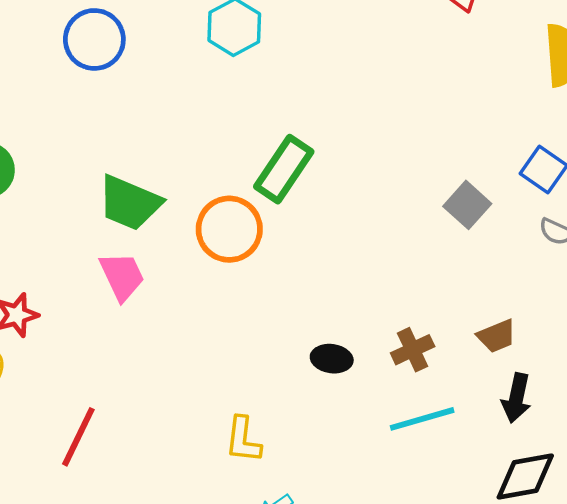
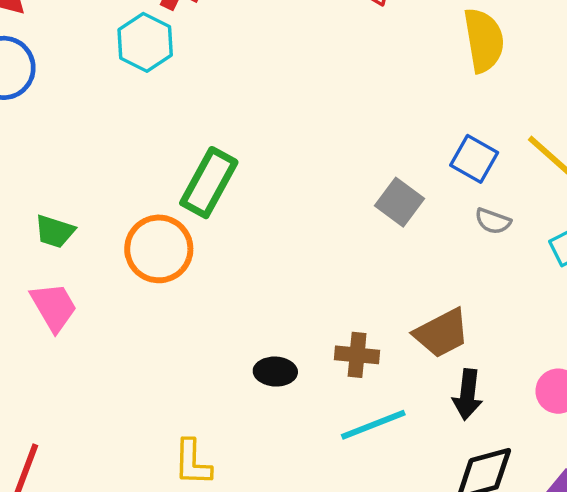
green trapezoid: (130, 203) -> (55, 231), size x0.6
brown trapezoid: (497, 336) -> (442, 333), size x1.4
brown cross: (413, 350) -> (357, 355), turned 36

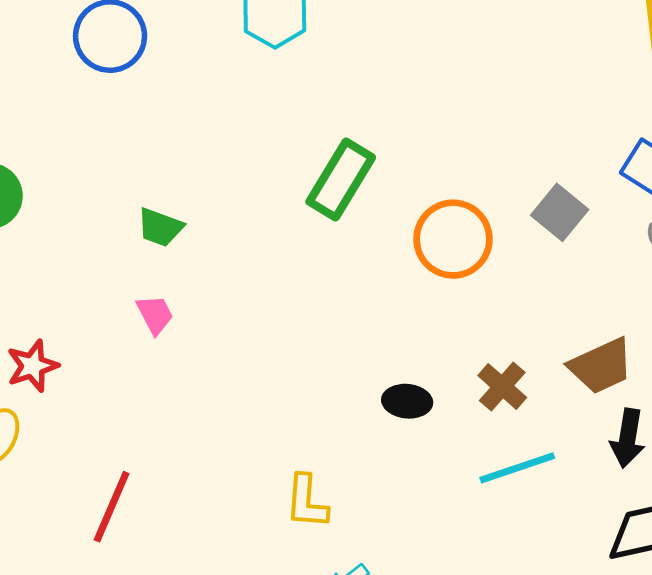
orange circle: (159, 249) -> (453, 239), moved
pink trapezoid: (54, 307) -> (155, 315), size x0.7
brown cross: (357, 355) -> (502, 386), turned 33

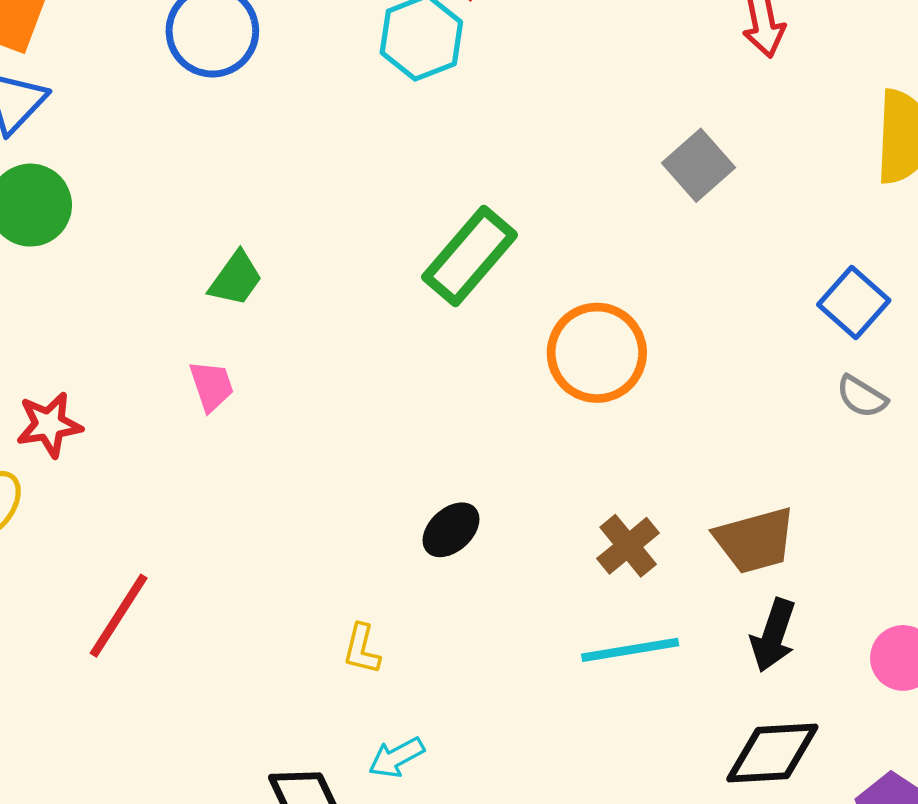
gray square: (560, 212) -> (699, 165), moved
green trapezoid: (160, 227) -> (236, 279), turned -84
black ellipse: (407, 401) -> (451, 530), moved, turned -57
yellow L-shape: (307, 502) -> (362, 649), size x0.7

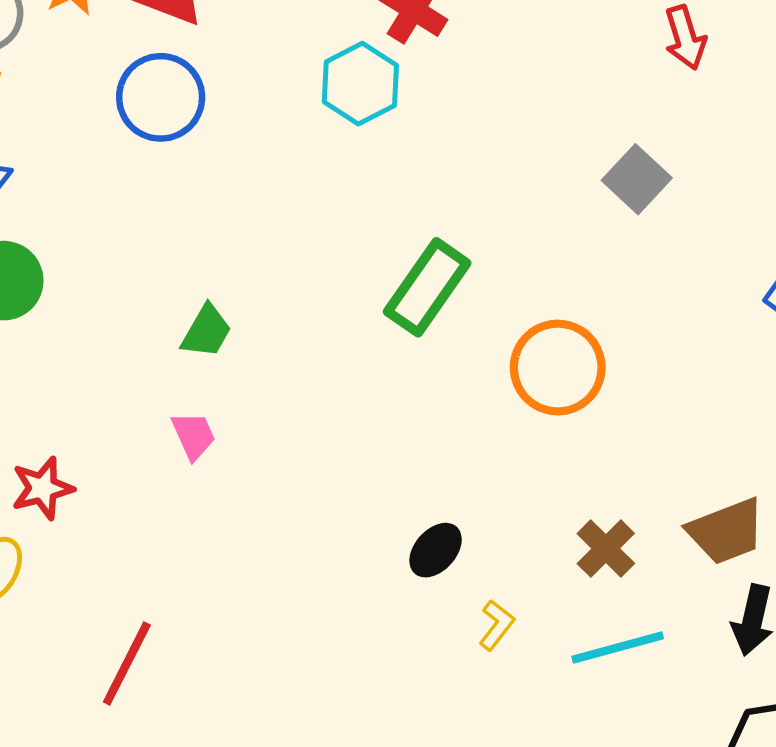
yellow L-shape: (362, 649) -> (496, 625), moved, turned -150

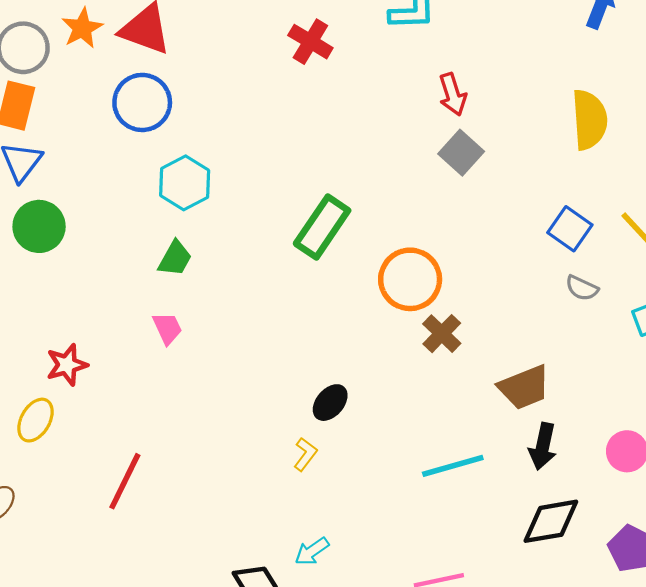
red arrow: (685, 38) -> (453, 94), moved
cyan hexagon: (360, 84) -> (185, 183), moved
brown cross: (606, 549) -> (442, 334), moved
yellow L-shape: (496, 625) -> (305, 454), moved

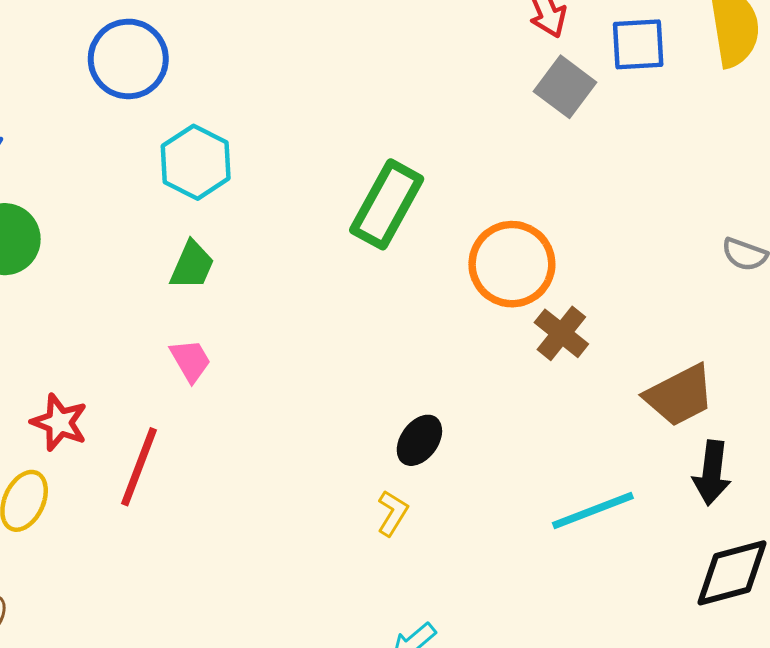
blue square: (570, 229) -> (638, 44), moved, turned -33
red star: (67, 365) -> (59, 422), turned -30
red line: (125, 481) -> (139, 467), moved

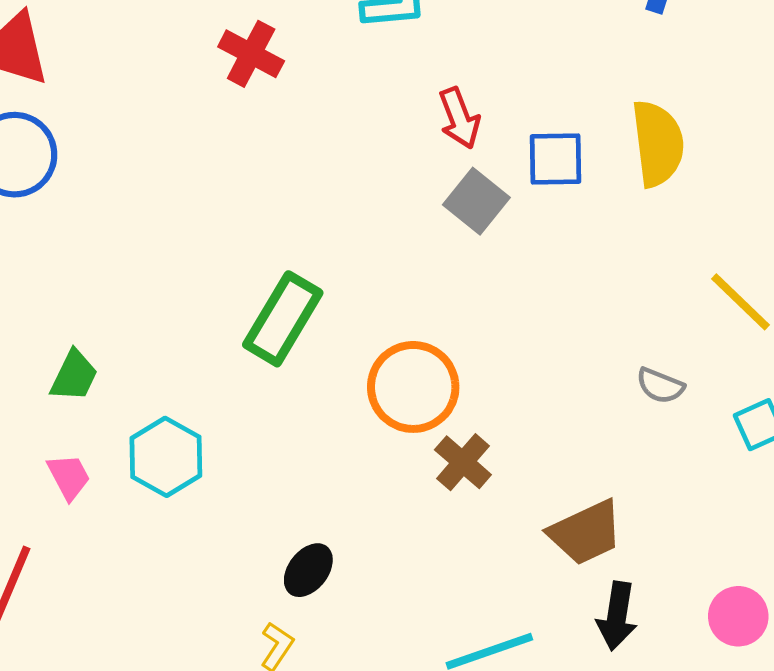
cyan hexagon: (196, 162) -> (166, 457), moved

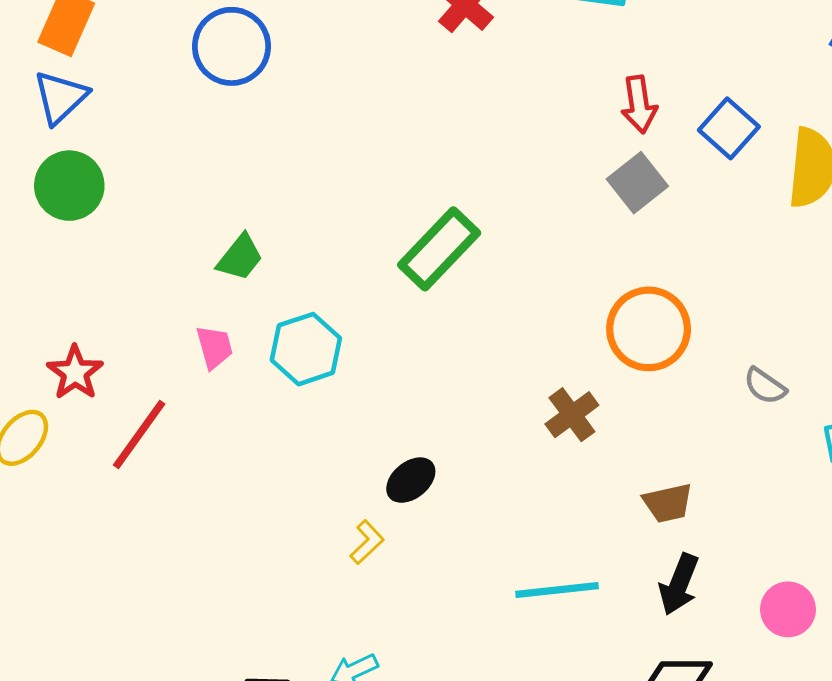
blue square: (555, 159) -> (729, 128), moved, turned 30
orange circle: (413, 387) -> (649, 329), moved
brown trapezoid: (586, 533) -> (668, 503), size x0.7

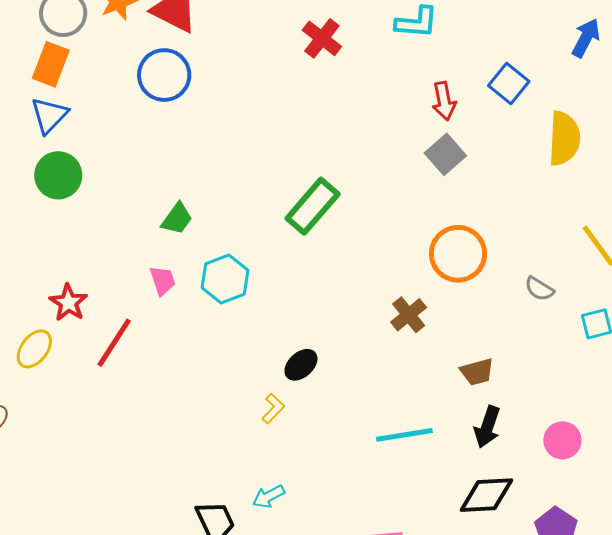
blue square: (729, 128) -> (509, 83), moved

